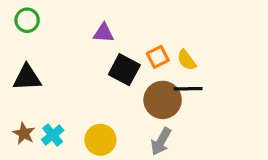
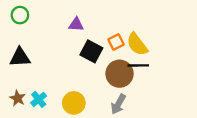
yellow semicircle: (186, 60) -> (137, 44), size x1.5

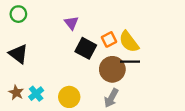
purple triangle: (76, 24) -> (71, 23), turned 48
black triangle: (20, 57) -> (18, 54), turned 40

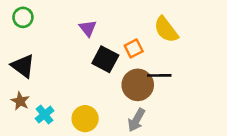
yellow semicircle: (129, 42) -> (166, 30), moved
brown star: (16, 93) -> (20, 101), moved

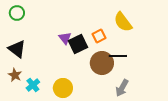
purple triangle: (88, 28) -> (65, 38), moved
black square: (105, 59) -> (78, 44), turned 36
gray arrow: (136, 120) -> (122, 88), moved

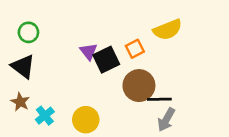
green circle: (17, 13) -> (28, 32), moved
yellow semicircle: (123, 22) -> (168, 30), turned -75
black line: (118, 56) -> (159, 99), moved

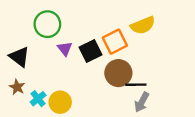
green circle: (28, 32) -> (47, 24), moved, size x1.5
orange square: (135, 49) -> (115, 42), size x1.5
purple triangle: (88, 51) -> (65, 49), moved
yellow circle: (86, 120) -> (60, 102), moved

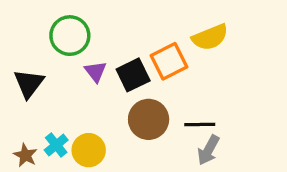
black triangle: (19, 57) -> (29, 83), turned 30
brown circle: (118, 73) -> (149, 119), moved
brown star: (17, 87) -> (25, 155), moved

